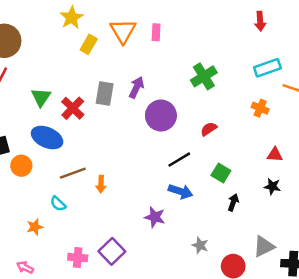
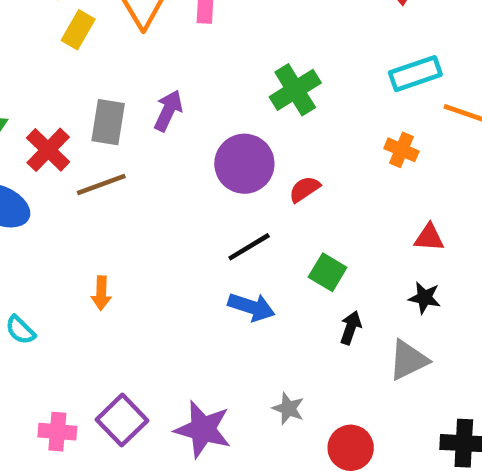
purple circle: (161, 115) -> (244, 164), moved
brown line: (73, 173) -> (101, 185), moved
purple star: (155, 217) -> (203, 429), moved, size x1.4
gray triangle: (264, 247) -> (408, 360), moved

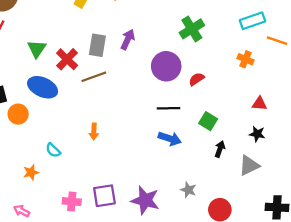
black line: (249, 247) -> (169, 108), turned 30
purple square: (122, 420) -> (104, 196), turned 35

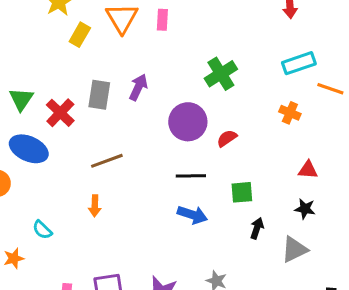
brown line: (94, 77) -> (107, 161), moved
green square: (208, 121) -> (242, 192), turned -36

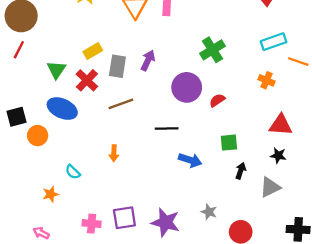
yellow rectangle: (80, 35) -> (93, 51), moved, turned 30
brown line: (107, 161) -> (121, 104), moved
red triangle: (308, 170) -> (281, 125), size x1.5
black line: (191, 176) -> (167, 128), moved

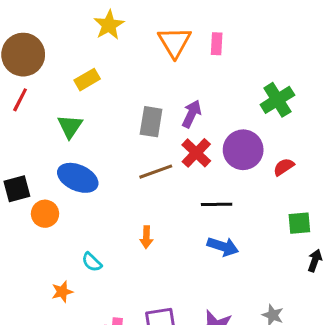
yellow rectangle: (93, 51) -> (87, 80), moved
red cross: (87, 80) -> (196, 153), moved
blue arrow: (190, 160) -> (223, 246), moved

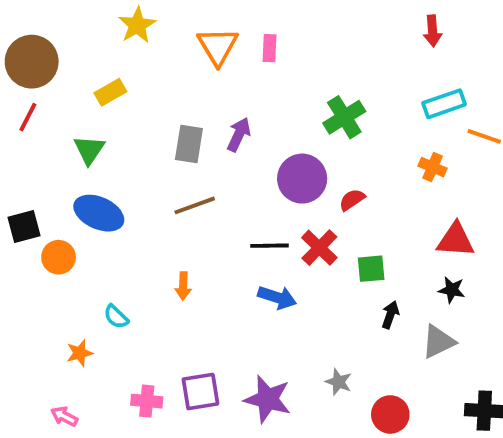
red cross: (196, 153) -> (319, 248), moved

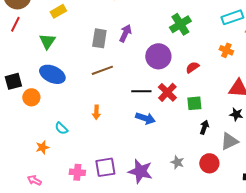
red semicircle: (352, 200) -> (192, 67), moved
red circle: (390, 414) -> (209, 163), moved

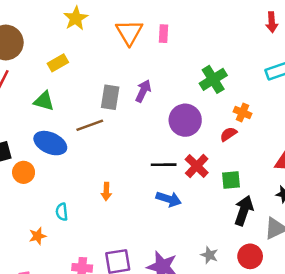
green triangle: (47, 41) -> (44, 101), turned -48
orange cross: (226, 50) -> (242, 113), moved
brown line: (102, 70) -> (90, 125), moved
black arrow: (204, 127) -> (244, 211), size x1.6
cyan semicircle: (61, 128) -> (62, 212), turned 40

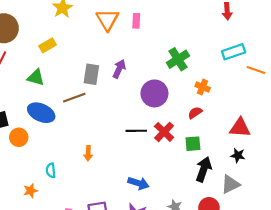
red semicircle: (228, 134) -> (195, 113), moved
blue arrow: (169, 199) -> (138, 183), moved

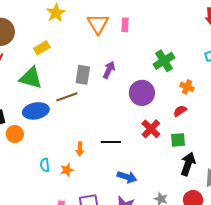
green triangle: (36, 77) -> (31, 78), size x1.4
blue ellipse: (41, 113) -> (36, 111), turned -35
black line: (136, 131) -> (111, 142), moved
orange star: (30, 191) -> (67, 170), moved

